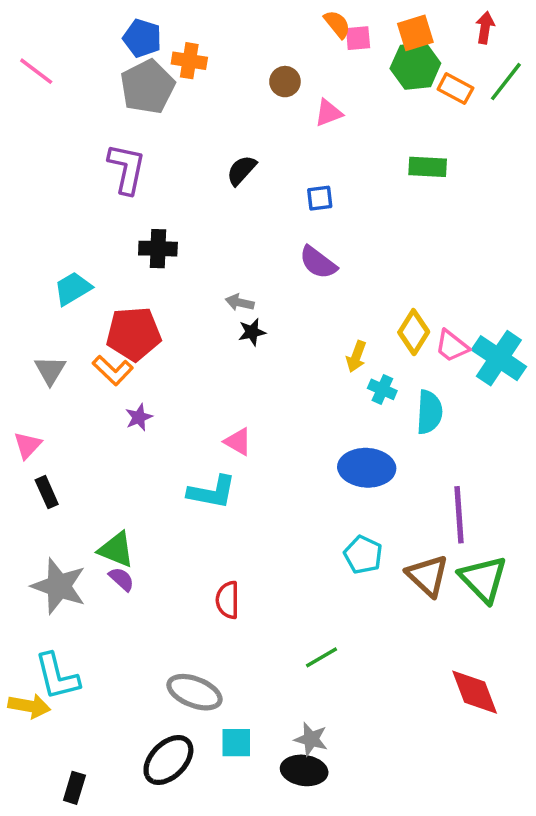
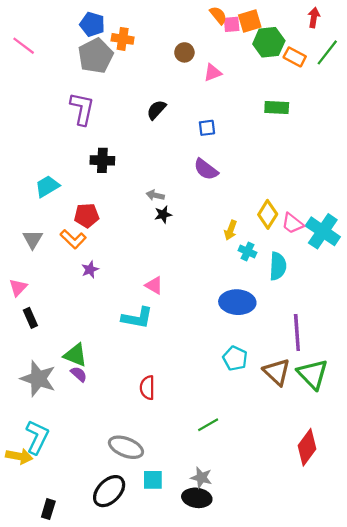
orange square: (415, 33) -> (250, 21), moved
red pentagon: (134, 334) -> (87, 216), size x0.7
cyan L-shape: (57, 676) -> (37, 437), turned -140
red diamond: (475, 692) -> (307, 447), turned 57

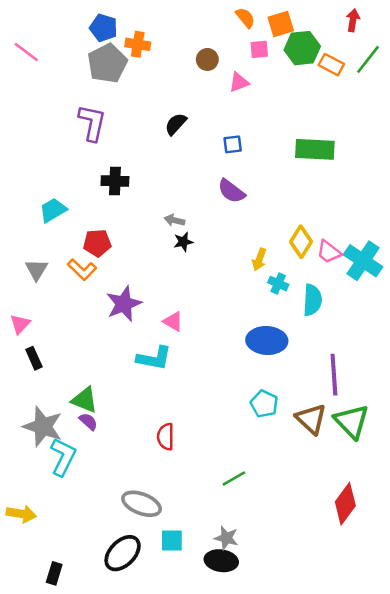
pink square: (232, 24) -> (259, 49), moved
green rectangle: (277, 108) -> (315, 149), moved, size x1.4
purple star: (90, 270) -> (124, 304), moved, size x1.8
cyan L-shape: (37, 437) -> (63, 457), moved

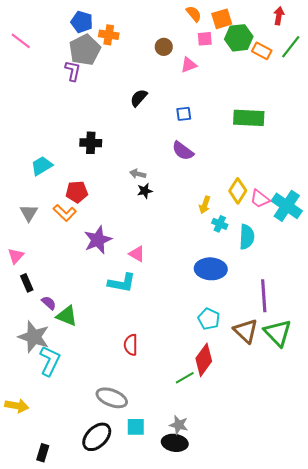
purple L-shape: (92, 123) -> (73, 71), moved, size x0.7
purple semicircle: (88, 421) -> (49, 303), moved
red diamond: (345, 504) -> (204, 360), moved

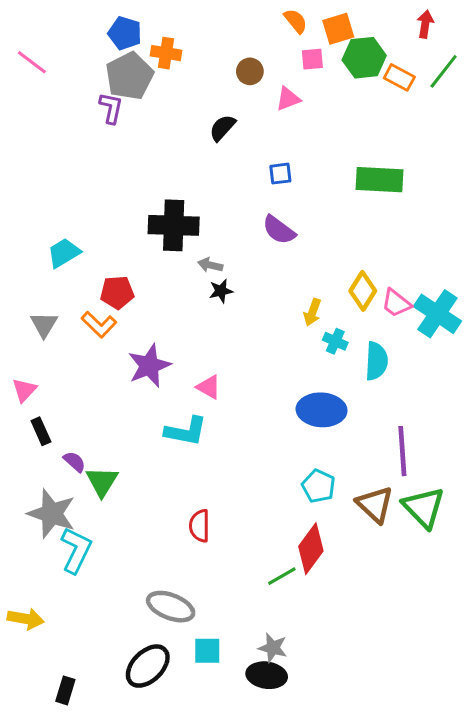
black semicircle: (139, 98) -> (222, 128), moved
black cross: (91, 143) -> (174, 225), moved, size x1.5
green triangle: (67, 316) -> (102, 482), turned 40

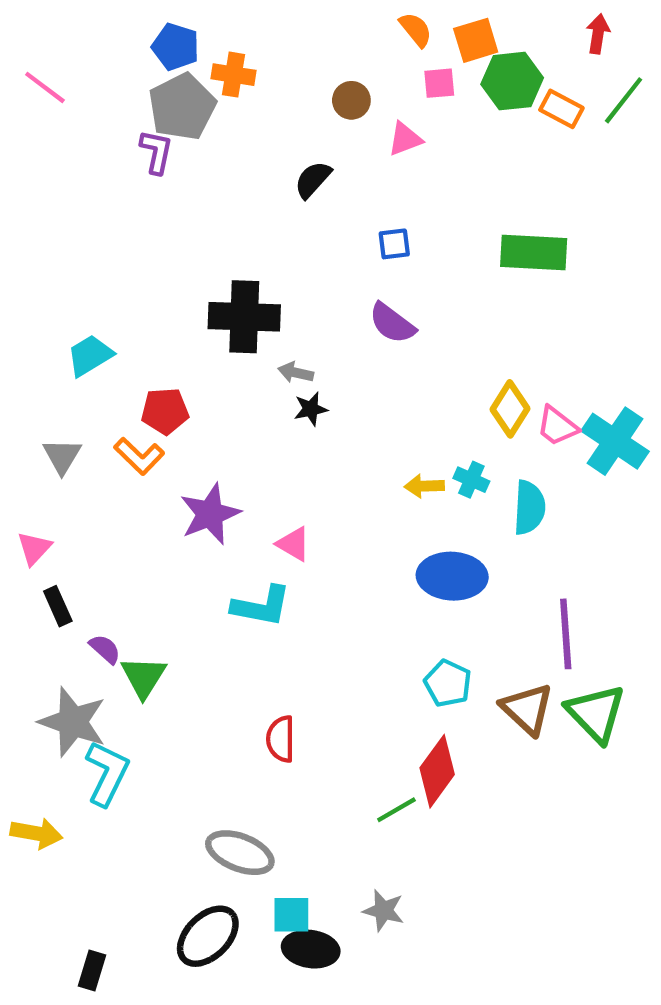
yellow arrow: (312, 312) -> (424, 486), moved, turned 68
yellow arrow: (26, 619) -> (36, 833), moved
black ellipse: (267, 675) -> (311, 949), moved

